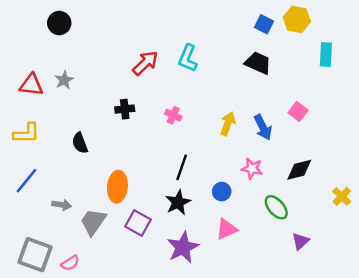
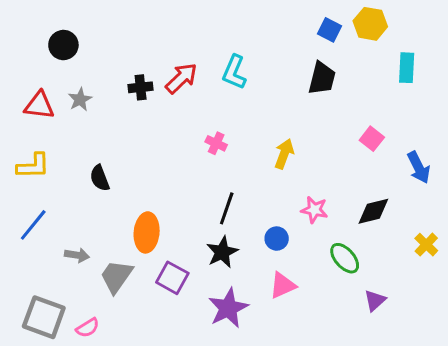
black circle: (59, 23) -> (63, 45), moved
black trapezoid: (258, 63) -> (322, 78), turned 80
black cross: (125, 109) -> (141, 87), moved
blue arrow: (263, 127) -> (419, 167), moved

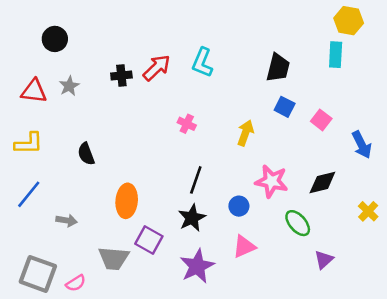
yellow hexagon: (370, 24) -> (349, 21), moved
blue square: (330, 30) -> (285, 107), moved
cyan rectangle: (407, 68) -> (336, 55), moved
pink star: (314, 210) -> (272, 181), size x1.4
gray trapezoid: (116, 276) -> (114, 258), moved, turned -120

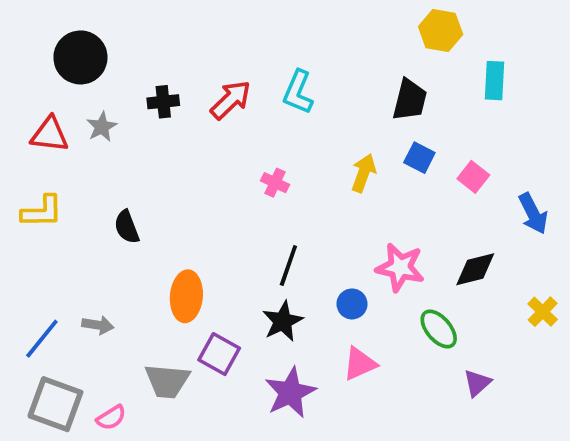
yellow hexagon: (349, 21) -> (441, 31), moved
black circle: (55, 39) -> (80, 57), size x1.4
black cross: (121, 76) -> (163, 102), moved
yellow arrow: (245, 133) -> (364, 173), moved
blue line: (29, 194) -> (42, 339), moved

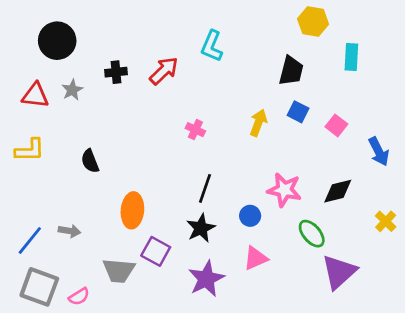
cyan L-shape: (298, 92) -> (212, 46), moved
purple triangle: (477, 383) -> (339, 272), size x1.8

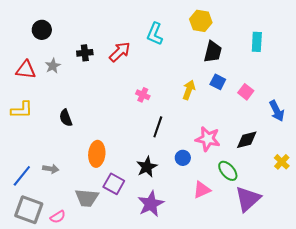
yellow hexagon: (313, 21) -> (201, 21), moved
black circle: (57, 41) -> (42, 30), size x0.7
black line: (205, 188) -> (158, 127), moved
pink triangle: (256, 258) -> (202, 190), moved

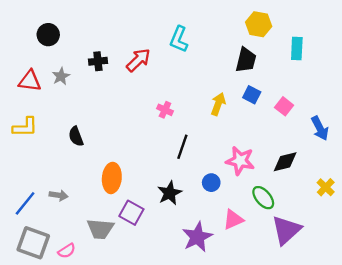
yellow hexagon: (201, 21) -> (259, 24), moved
purple star: (151, 204) -> (197, 237), moved

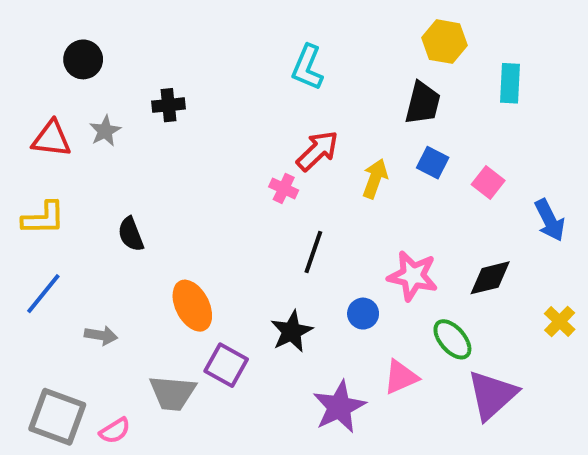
red arrow: (138, 60) -> (317, 151), moved
orange ellipse: (112, 178) -> (192, 306), turned -32
blue line: (25, 203) -> (43, 294), moved

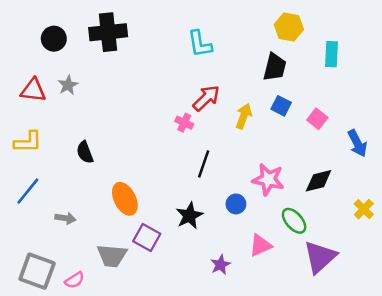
cyan L-shape: (307, 67) -> (200, 44), turned -32
black cross: (169, 105) -> (108, 32), moved, size x1.8
purple star: (339, 407) -> (220, 265), size x0.6

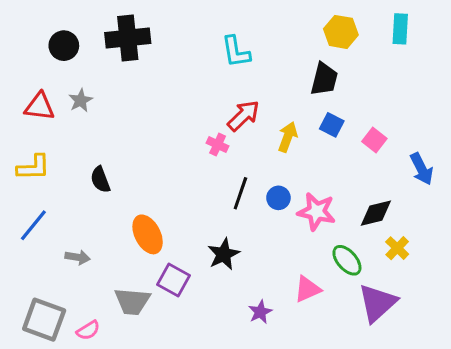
cyan rectangle: (332, 54) -> (400, 29), moved
blue circle: (236, 204) -> (278, 198), moved
yellow cross: (364, 209) -> (397, 248), moved

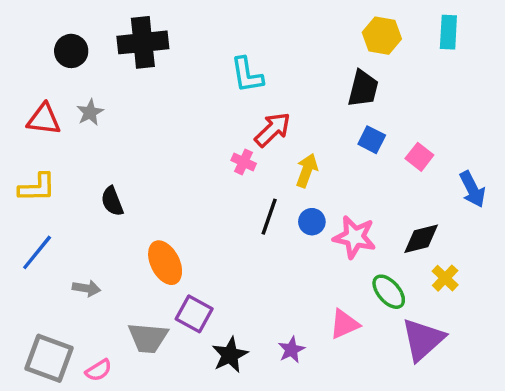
cyan L-shape: (236, 52) -> (247, 75), moved
yellow arrow: (288, 137) -> (307, 170), moved
black star: (224, 254) -> (230, 355), moved

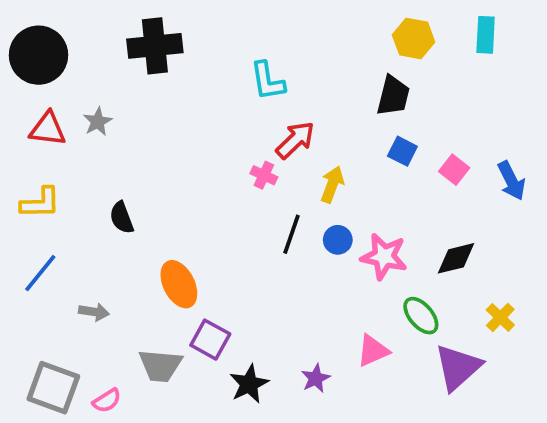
black circle: (71, 51) -> (39, 55), moved, size x1.6
blue arrow: (472, 189) -> (511, 181), moved
yellow cross: (445, 278) -> (500, 317), moved

